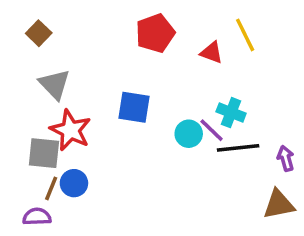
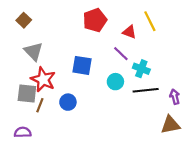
purple line: (212, 130) -> (121, 54), moved
blue circle: (74, 183) -> (68, 102), moved
brown line: (51, 188) -> (40, 105), moved

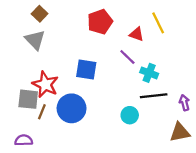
brown square: (24, 20) -> (40, 14), moved
gray triangle: (33, 51) -> (35, 40), moved
cyan circle: (115, 82) -> (130, 115), moved
blue circle: (68, 102) -> (72, 108), size x1.6

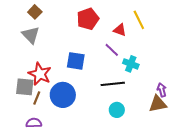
black line: (154, 96) -> (113, 84), moved
cyan circle: (130, 115) -> (117, 110), moved
brown triangle: (180, 132) -> (158, 104), moved
purple semicircle: (24, 140) -> (34, 123), moved

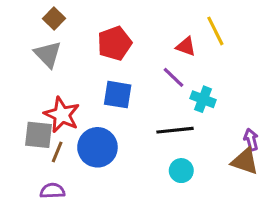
red pentagon: (88, 19) -> (115, 43), moved
brown triangle: (158, 104) -> (245, 161), turned 30

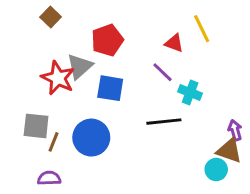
gray triangle: (48, 54) -> (80, 66), moved, turned 32
red star: (62, 115) -> (58, 78), moved
cyan circle: (181, 171) -> (216, 169), moved

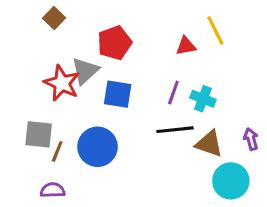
red triangle: (174, 43) -> (186, 46), turned -30
purple line: (162, 72) -> (173, 93), moved, turned 65
brown triangle: (229, 151) -> (209, 144), moved
cyan circle: (216, 169) -> (231, 181), size x1.5

